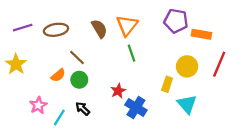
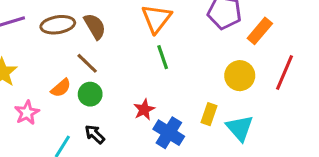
brown semicircle: (99, 29) -> (95, 26), moved
orange rectangle: (201, 34) -> (260, 31), turned -60
yellow rectangle: (167, 84) -> (209, 114), moved
pink star: (38, 105) -> (27, 113), moved

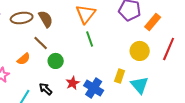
green circle: (90, 94) -> (56, 61), moved
red star: (144, 110) -> (73, 83), moved

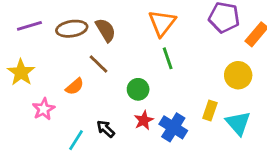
green circle: (56, 61) -> (138, 89), moved

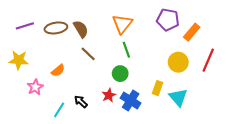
brown line: (99, 64) -> (88, 54), moved
yellow star: (21, 72) -> (19, 60), turned -30
green circle: (138, 89) -> (120, 74), moved

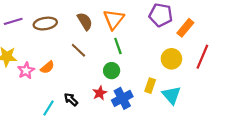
brown semicircle: (81, 29) -> (85, 21), moved
pink star: (35, 87) -> (26, 71), moved
blue cross: (131, 101) -> (122, 98), turned 30

